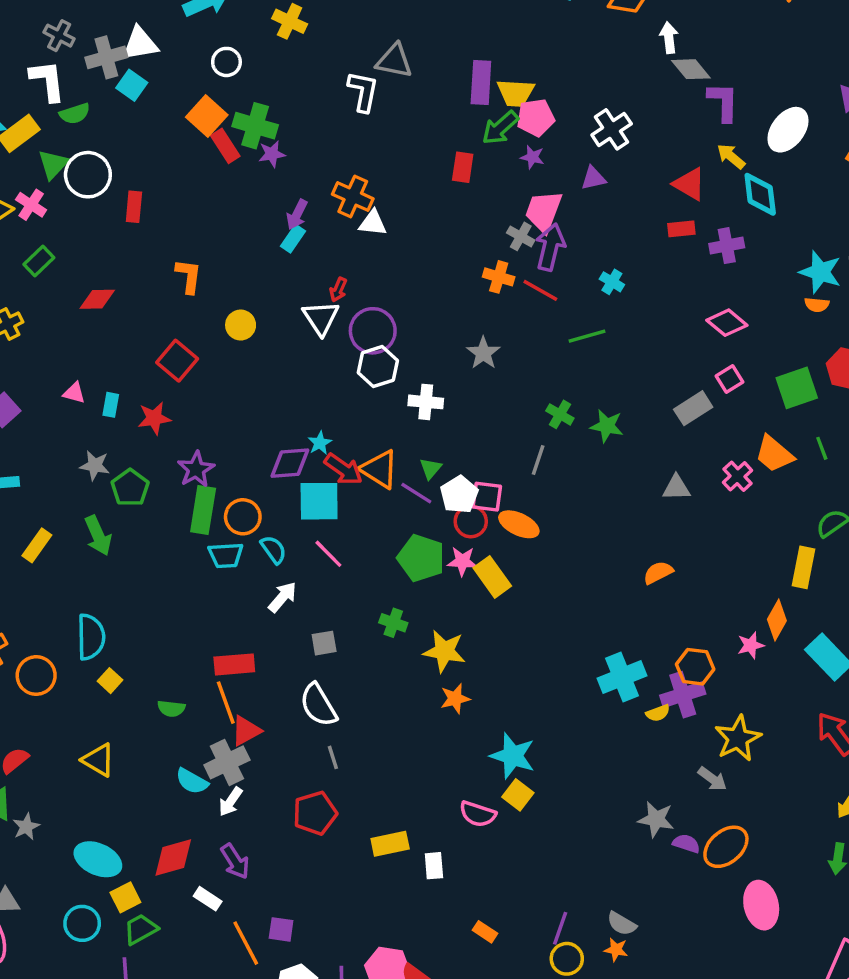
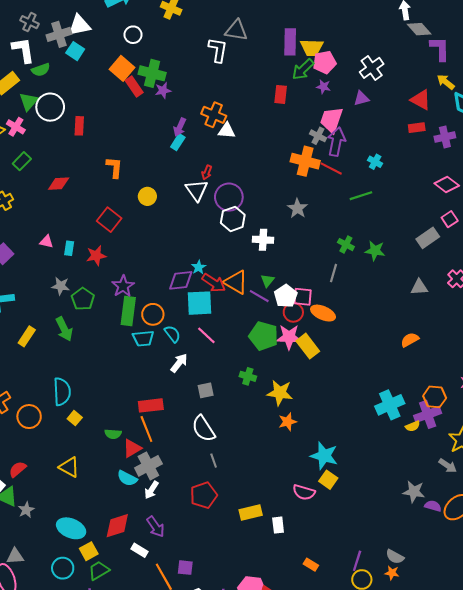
orange cross: (499, 277) -> (305, 161), size x1.5
pink star: (462, 561) -> (289, 337), size x1.4
red triangle: (246, 731) -> (132, 448), moved

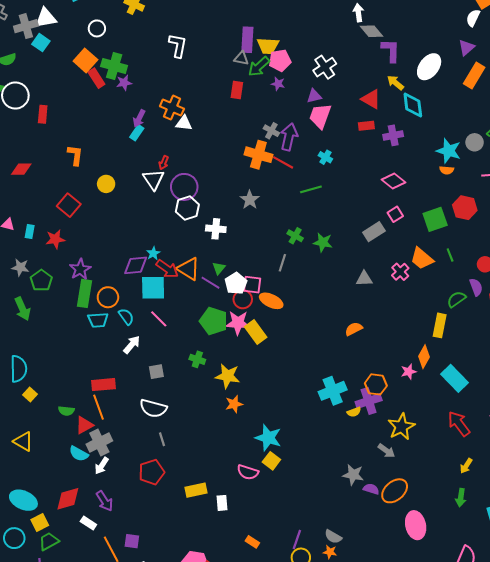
gray triangle: (236, 30) -> (241, 58), moved, size x0.7
pink trapezoid: (331, 120) -> (320, 116), moved
white semicircle: (203, 429) -> (153, 408), turned -44

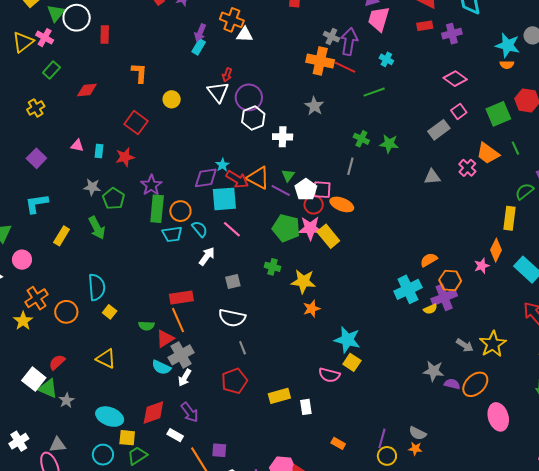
orange semicircle: (354, 329) -> (429, 260), moved
yellow star: (401, 427) -> (493, 344), moved
yellow square: (40, 523) -> (127, 438), turned 36

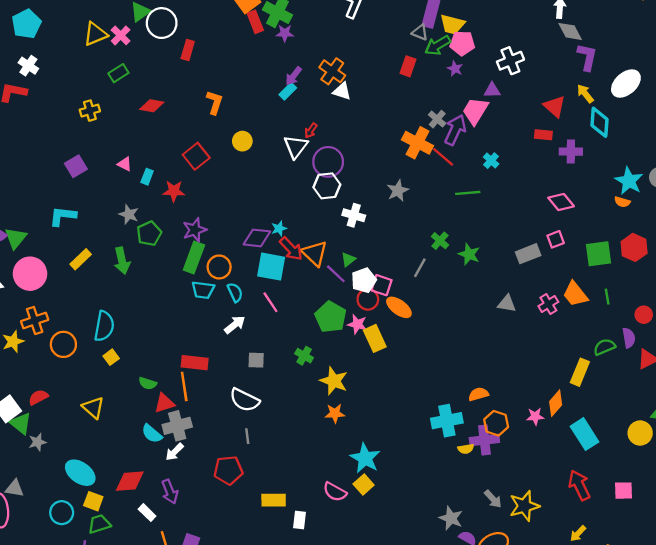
pink trapezoid: (379, 19) -> (475, 111), moved
pink star: (310, 228) -> (357, 324), size x0.7
pink circle: (22, 260) -> (30, 274), size x1.5

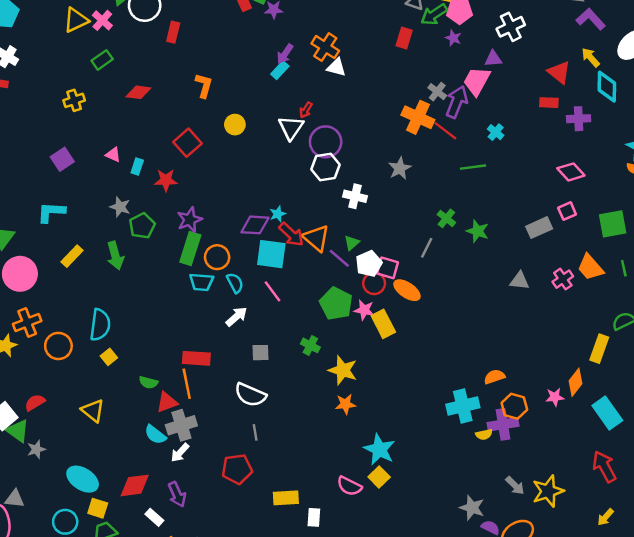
purple L-shape: (587, 57) -> (591, 19), turned -52

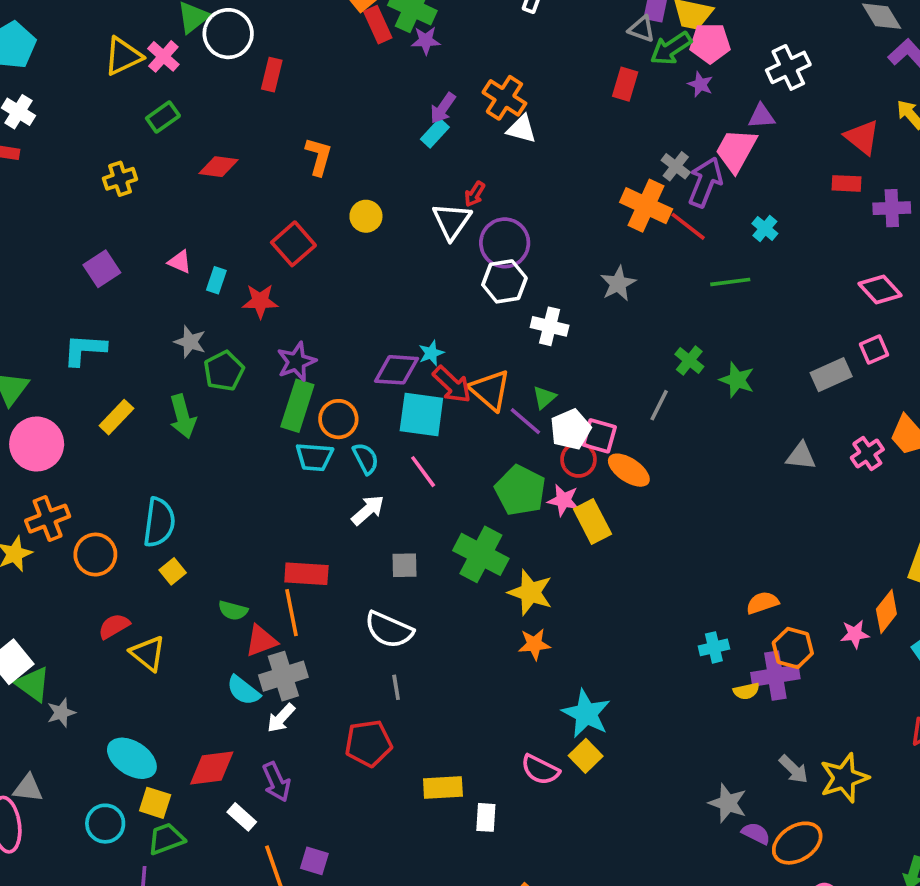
green cross: (310, 345) -> (481, 554), size x1.8
red semicircle: (35, 402) -> (114, 626), moved
cyan cross: (463, 406) -> (714, 647), size x0.6

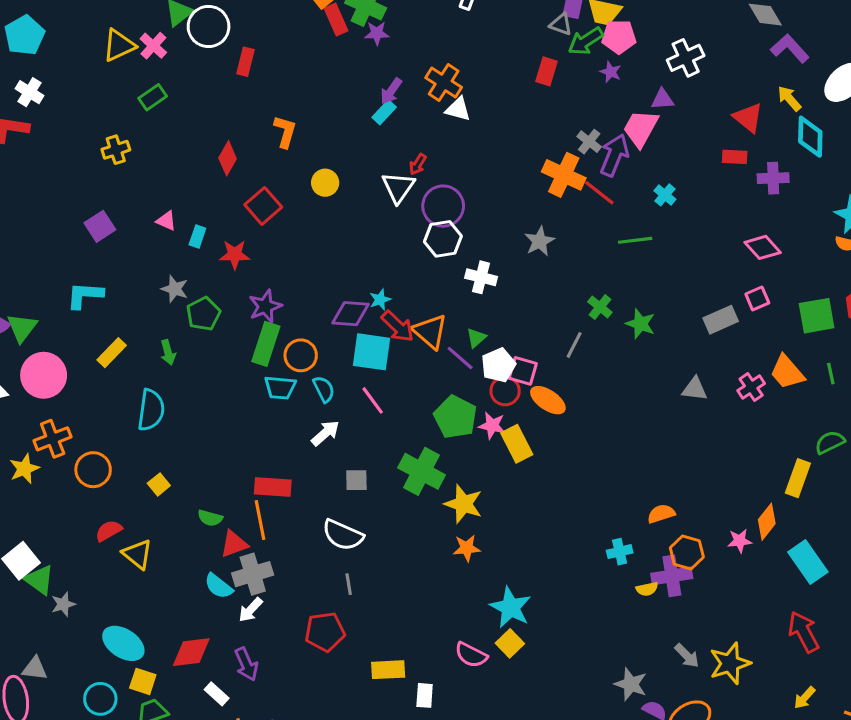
red diamond: (219, 167) -> (228, 158), moved, turned -68
green arrow: (183, 416) -> (168, 352), size x0.7
cyan semicircle: (159, 522) -> (151, 410), moved

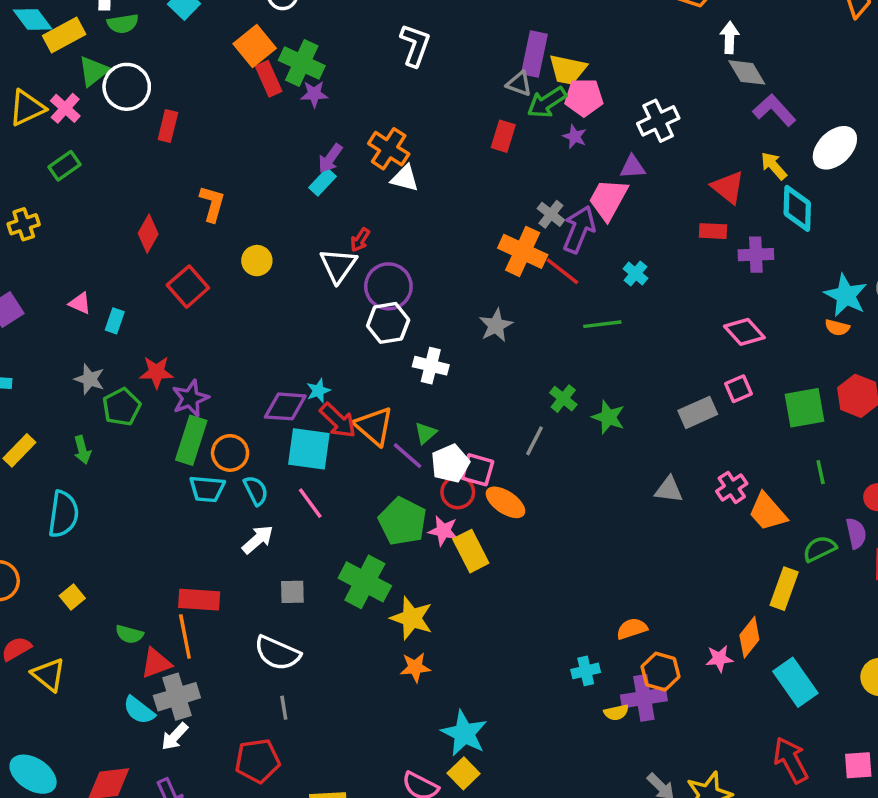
red star: (235, 255) -> (156, 372), moved
orange trapezoid: (787, 372) -> (768, 512), moved

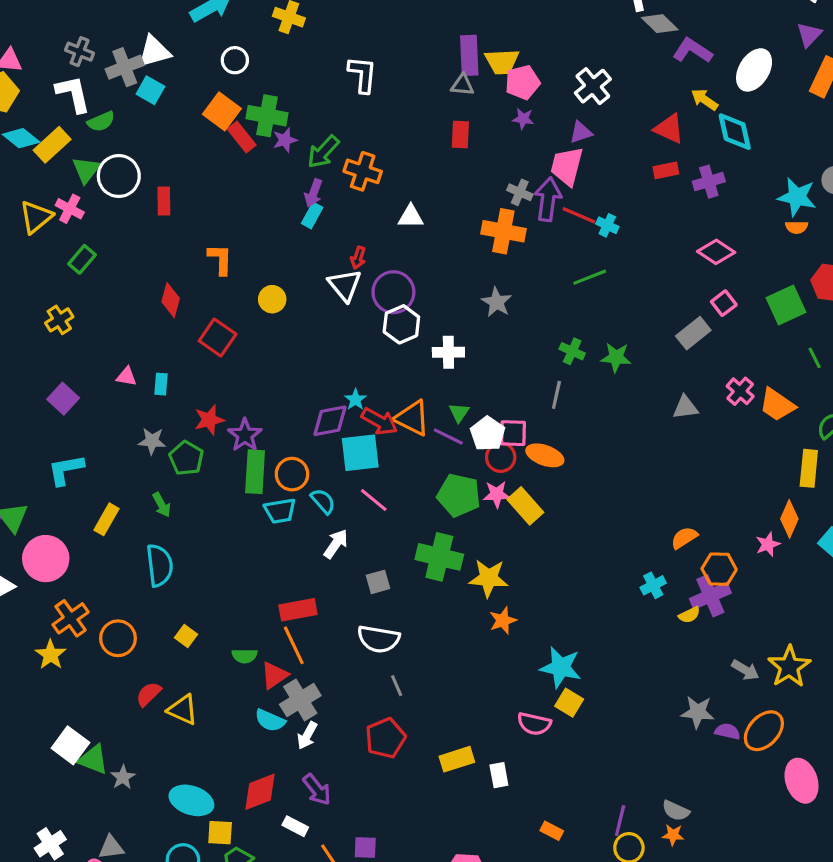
green arrow: (547, 102) -> (323, 152), moved
white triangle: (405, 178) -> (411, 217), moved
red line: (562, 271) -> (579, 215), moved

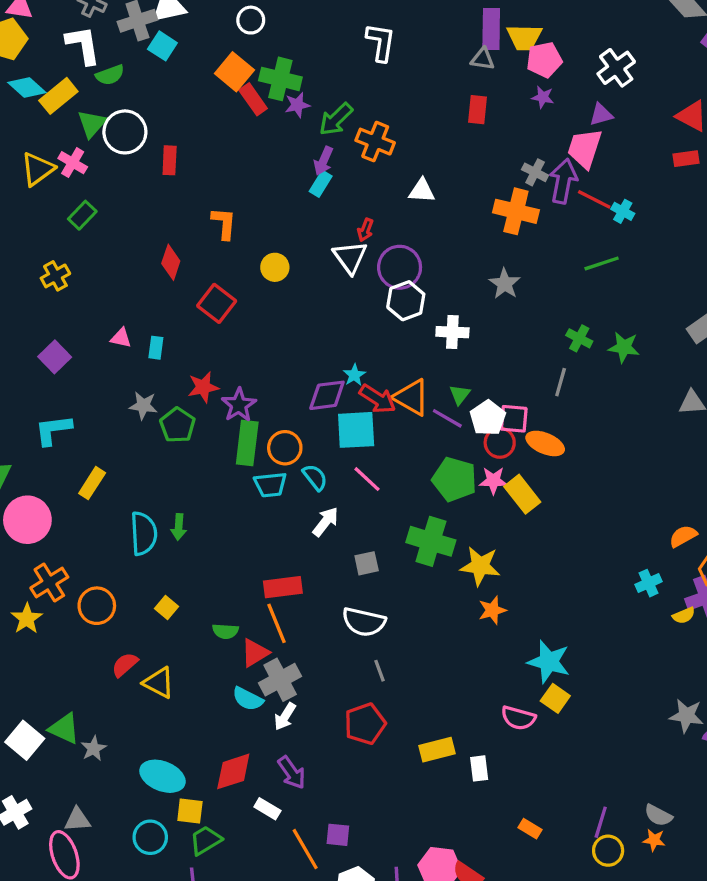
green arrow: (162, 505) -> (179, 527), moved, turned 30
white square: (70, 745) -> (25, 740), moved

